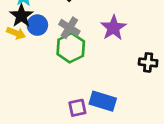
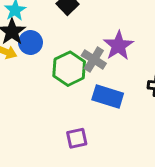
gray cross: (69, 28) -> (94, 59), moved
blue rectangle: (103, 101) -> (108, 97), moved

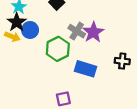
gray cross: (94, 59) -> (77, 31), moved

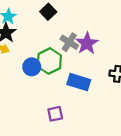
blue circle: (30, 30) -> (32, 67), moved

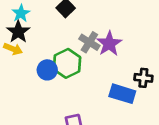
blue rectangle: (79, 82) -> (122, 94), moved

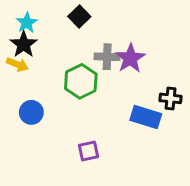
gray cross: (89, 42) -> (107, 57), turned -30
blue circle: (47, 70) -> (31, 112), moved

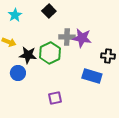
black star: (24, 44) -> (28, 55), moved, turned -30
purple star: (130, 58) -> (82, 38), turned -30
black cross: (171, 98) -> (108, 56), moved

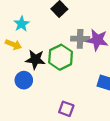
cyan star: (15, 15) -> (22, 24), moved
purple square: (55, 98) -> (66, 109), turned 32

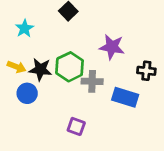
gray cross: (80, 39) -> (92, 81), moved
yellow arrow: (13, 45) -> (17, 67), moved

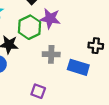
purple star: (112, 47) -> (50, 19), moved
green hexagon: (70, 67) -> (30, 27), moved

